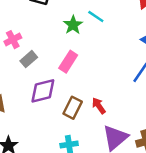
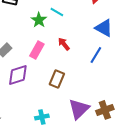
red arrow: (99, 106) -> (64, 44), moved
brown rectangle: (73, 108) -> (57, 79), moved

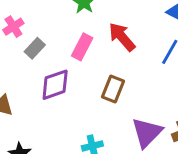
red arrow: (64, 44) -> (122, 37), size x1.5

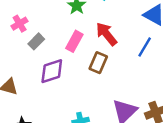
brown rectangle: (113, 89) -> (98, 63), moved

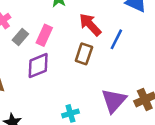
pink rectangle: (74, 41) -> (44, 35), moved
blue line: (145, 47) -> (116, 39), moved

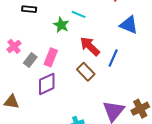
brown rectangle: (84, 54) -> (86, 72), turned -60

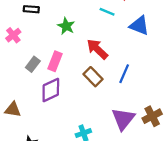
cyan line: (79, 14) -> (107, 12), moved
pink cross: (14, 46) -> (13, 35), moved
blue line: (113, 58) -> (124, 74), moved

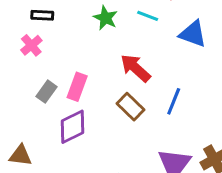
green star: (66, 26) -> (105, 18), moved
pink cross: (13, 35) -> (31, 45), moved

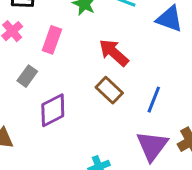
pink rectangle: (77, 87) -> (52, 40), moved
blue line: (174, 101) -> (154, 100), moved

